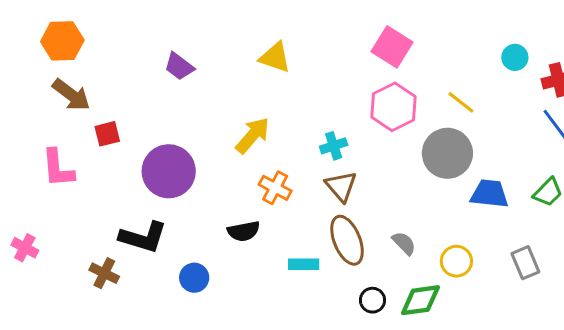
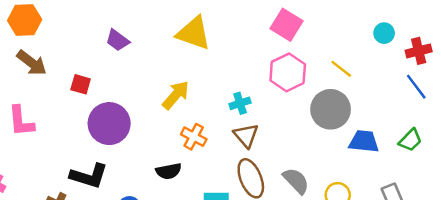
yellow triangle: (275, 57) -> (194, 33), size x1.4
red square: (107, 134) -> (81, 84), moved, turned 30
gray semicircle: (404, 243) -> (296, 181), size x1.4

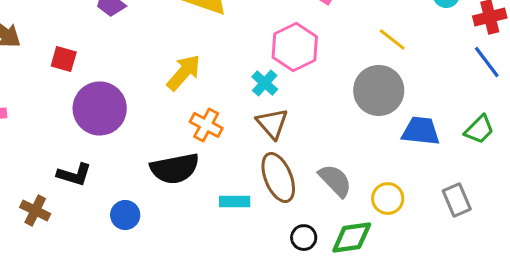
pink hexagon: (288, 72) -> (295, 47), moved
cyan cross: (240, 103) -> (265, 83), turned -30
black semicircle: (169, 171) -> (175, 169), size x1.5
black L-shape: (89, 176) -> (74, 175), size x0.7

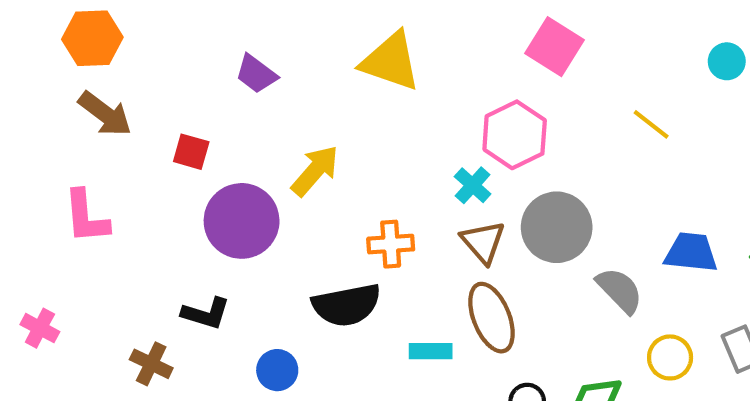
yellow arrow: (184, 72) -> (315, 171), moved
gray circle: (379, 90) -> (557, 227), moved
orange cross: (206, 125) -> (391, 244), turned -32
gray semicircle: (335, 181) -> (620, 290), moved
yellow circle: (388, 199) -> (670, 357), moved

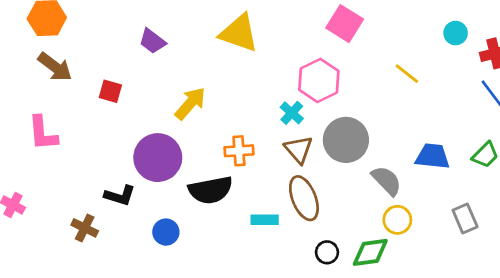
purple circle: (242, 221) -> (158, 158), moved
yellow circle: (670, 357) -> (397, 220), moved

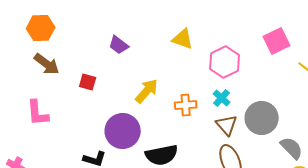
pink square: (345, 24) -> (277, 41), moved, turned 32
yellow triangle: (239, 33) -> (183, 39), size x0.7
pink hexagon: (319, 80) -> (225, 62), moved
orange cross: (239, 151) -> (186, 105), moved

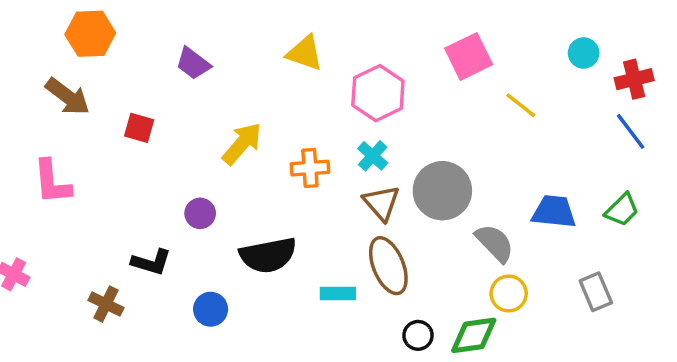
orange hexagon: (41, 28) -> (90, 34), moved
purple circle: (123, 131) -> (200, 213), size x0.5

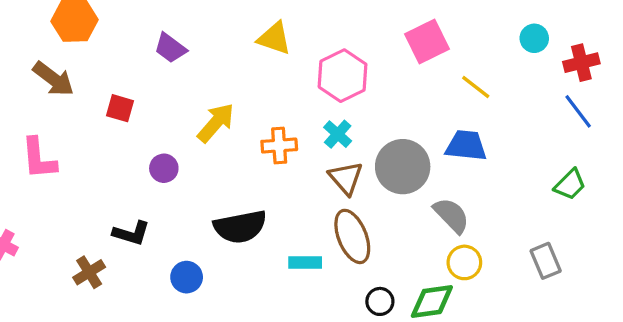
blue trapezoid: (554, 212) -> (466, 146), moved
purple circle: (200, 213) -> (164, 168), moved
brown cross: (106, 304) -> (89, 272), turned 32

